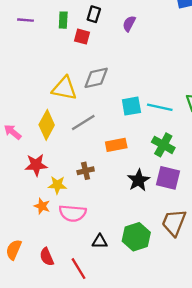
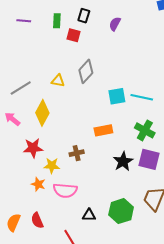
gray diamond: (96, 78) -> (86, 71), turned -35
yellow triangle: (64, 88) -> (58, 81), size x0.6
gray line: (83, 123) -> (21, 88), moved
red semicircle: (47, 257) -> (37, 220), moved

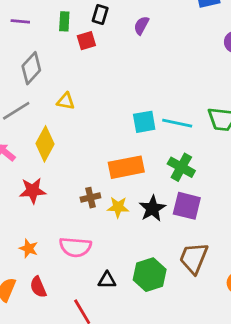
red square: (73, 35) -> (86, 41), turned -32
gray diamond: (86, 71) -> (31, 68), moved
orange rectangle: (103, 130) -> (126, 167), size x1.4
yellow star: (52, 166) -> (118, 207), moved
orange star: (38, 184) -> (29, 248), moved

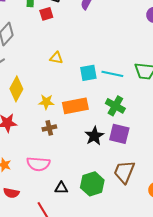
yellow triangle: (66, 101) -> (56, 58), moved
yellow star: (118, 207) -> (46, 102), moved
red semicircle: (38, 287) -> (11, 193), turned -56

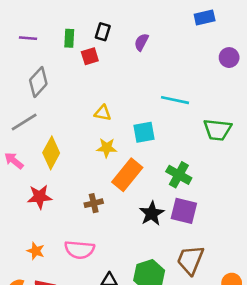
cyan line: (112, 74) -> (175, 100), moved
yellow star: (46, 102) -> (107, 148), moved
orange rectangle: (75, 106) -> (127, 175), turned -40

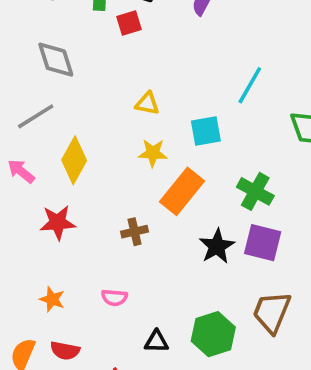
gray diamond: (38, 82) -> (56, 60), turned -60
cyan line: (175, 100) -> (250, 85), turned -72
pink semicircle: (80, 250) -> (114, 298), size x0.6

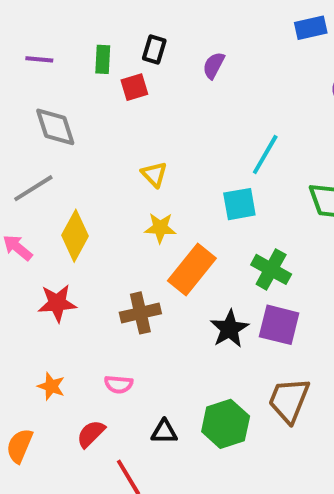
yellow triangle: (147, 104) -> (154, 174), turned 35
cyan square: (206, 131) -> (239, 204), moved
brown cross: (135, 232) -> (140, 313), size x1.4
red semicircle: (65, 351) -> (91, 434), moved, turned 124

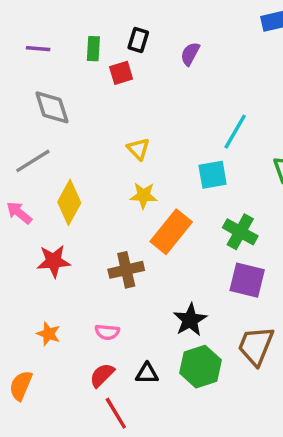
black star: (230, 329) -> (190, 320), moved
red semicircle: (91, 434) -> (102, 375), moved

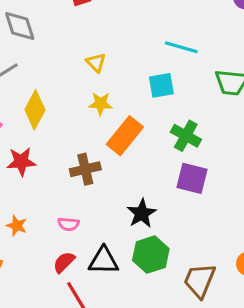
cyan line: (235, 132) -> (181, 47), turned 76
brown trapezoid: (256, 346) -> (200, 280), moved
black triangle: (147, 373) -> (104, 261), size x1.5

